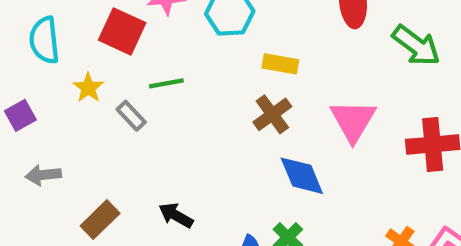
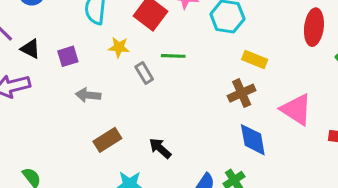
yellow star: (88, 88) -> (119, 47), turned 30
pink triangle: (353, 121) -> (296, 109), turned -40
gray arrow: (43, 175) -> (88, 95), moved

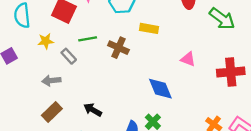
brown cross: (242, 93) -> (118, 48), moved, turned -30
gray arrow: (88, 95) -> (51, 80), moved
pink triangle: (296, 109) -> (188, 59), size x0.6

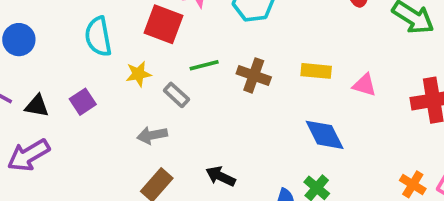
yellow rectangle: (149, 28) -> (316, 71), moved

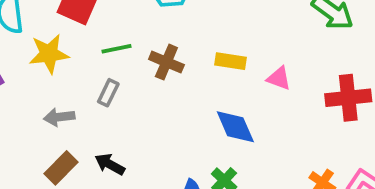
yellow star: (138, 74) -> (49, 54), size x1.5
gray rectangle: (176, 95) -> (108, 93), moved, turned 70
black arrow: (221, 176) -> (110, 164), moved

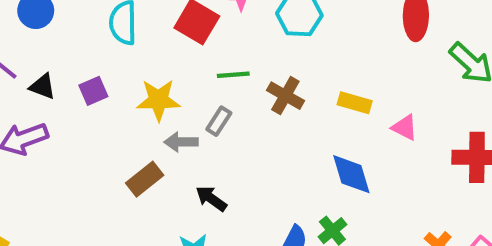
yellow star: (49, 54) -> (158, 100), moved
gray arrow: (59, 117) -> (181, 142), moved
brown rectangle: (61, 168) -> (145, 179), moved

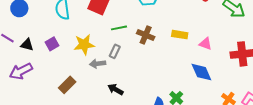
blue diamond: (351, 174) -> (201, 72), moved
brown rectangle: (145, 179) -> (67, 85), moved

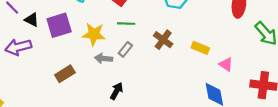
green line: (119, 28) -> (126, 24), moved
purple square: (52, 44) -> (59, 25), size x1.6
black arrow: (116, 89) -> (116, 91), turned 77

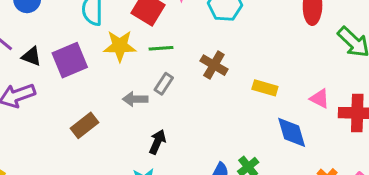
yellow star: (94, 34) -> (120, 46), moved
yellow rectangle: (200, 48) -> (265, 88), moved
pink triangle: (226, 64) -> (320, 99), moved

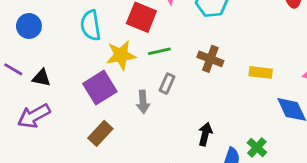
purple square: (70, 60) -> (100, 88), moved
gray arrow: (135, 99) -> (143, 102), turned -85
black arrow: (157, 142) -> (205, 134), moved

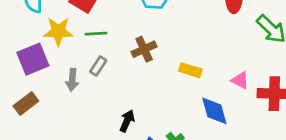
brown cross: (210, 59) -> (144, 49), turned 35

